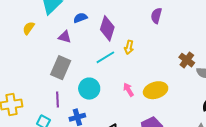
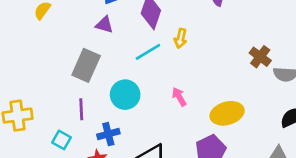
purple triangle: (65, 37) -> (104, 25), moved
yellow ellipse: (156, 90) -> (227, 113), moved

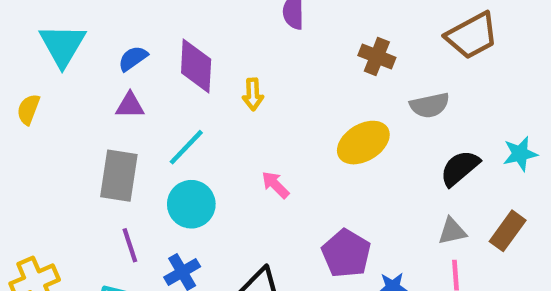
cyan line: (148, 52) -> (186, 147), moved
brown cross: (260, 57) -> (377, 56), moved
yellow ellipse: (227, 113) -> (363, 143), moved

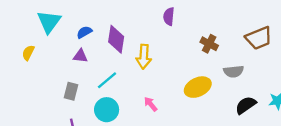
yellow arrow: (253, 94) -> (144, 57), size x1.5
gray rectangle: (119, 176) -> (71, 91), size x0.7

